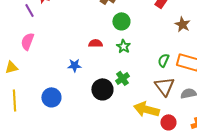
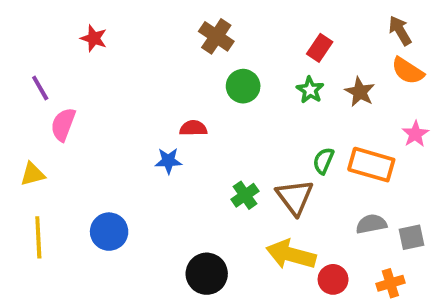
purple line: (29, 10) -> (40, 88), moved
green star: (123, 46) -> (310, 90), moved
blue star: (74, 65) -> (168, 161), moved
brown triangle: (164, 86) -> (295, 197), moved
black circle: (102, 89) -> (207, 274), moved

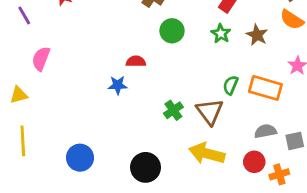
purple line: (40, 88) -> (24, 15), moved
blue circle: (109, 232) -> (80, 158), moved
red circle: (333, 279) -> (254, 162), moved

